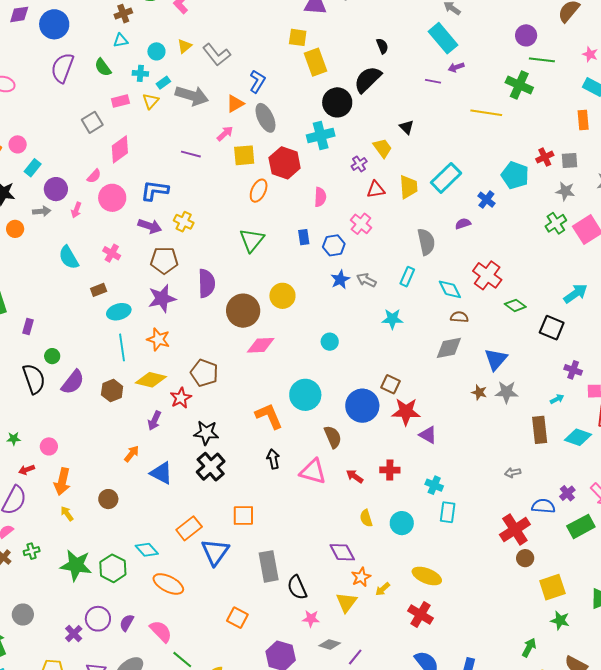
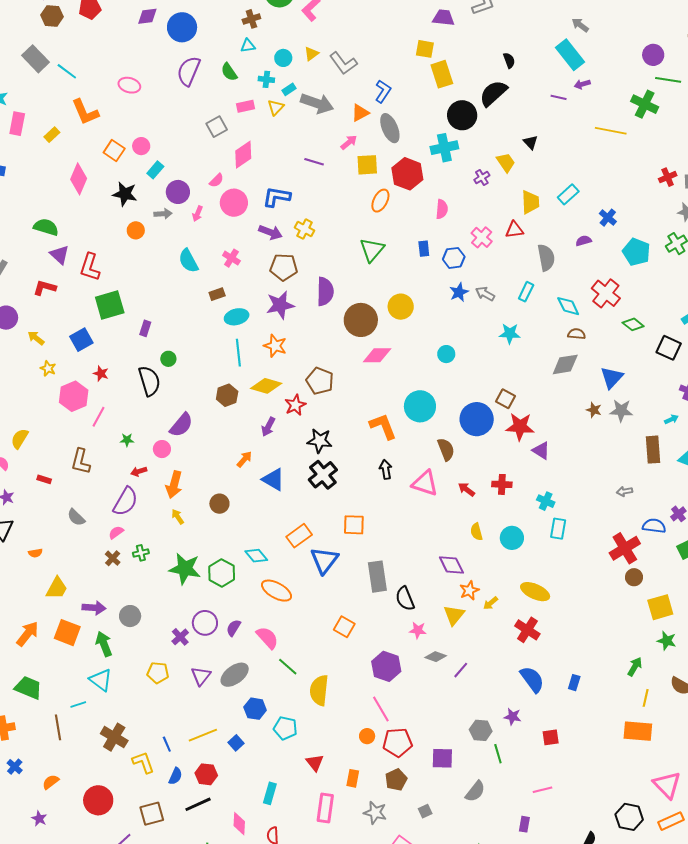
cyan pentagon: (515, 175) -> (636, 252), moved
cyan rectangle: (446, 178) -> (568, 194), size x0.7
red triangle: (376, 189) -> (514, 230), moved
purple semicircle: (73, 382) -> (181, 425), moved

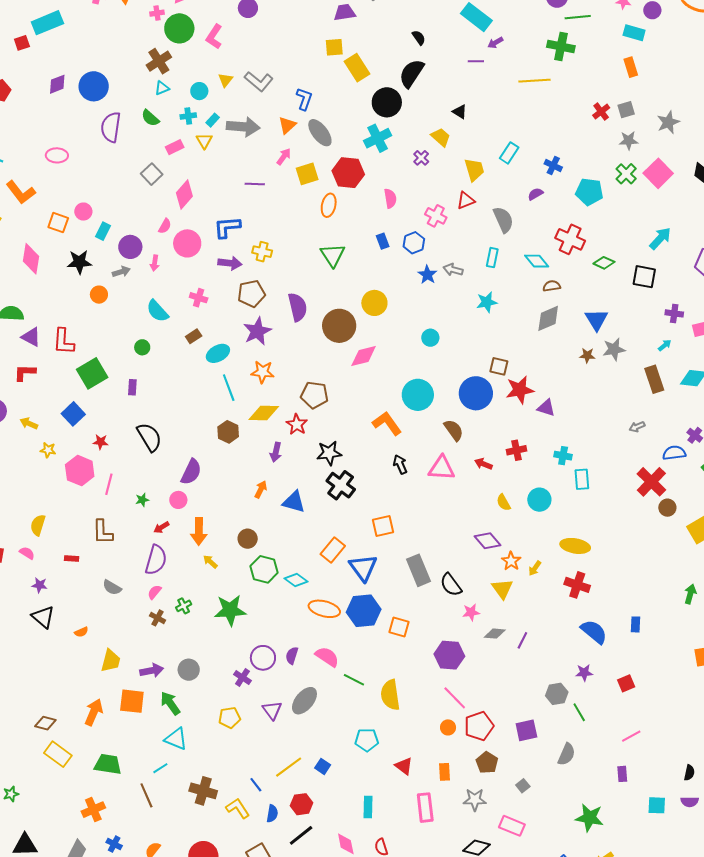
brown cross: (251, 19) -> (159, 61), size x1.4
green circle: (168, 359) -> (142, 347), moved
green hexagon: (222, 573) -> (264, 569), moved
blue hexagon: (255, 709) -> (364, 611), moved, size x1.5

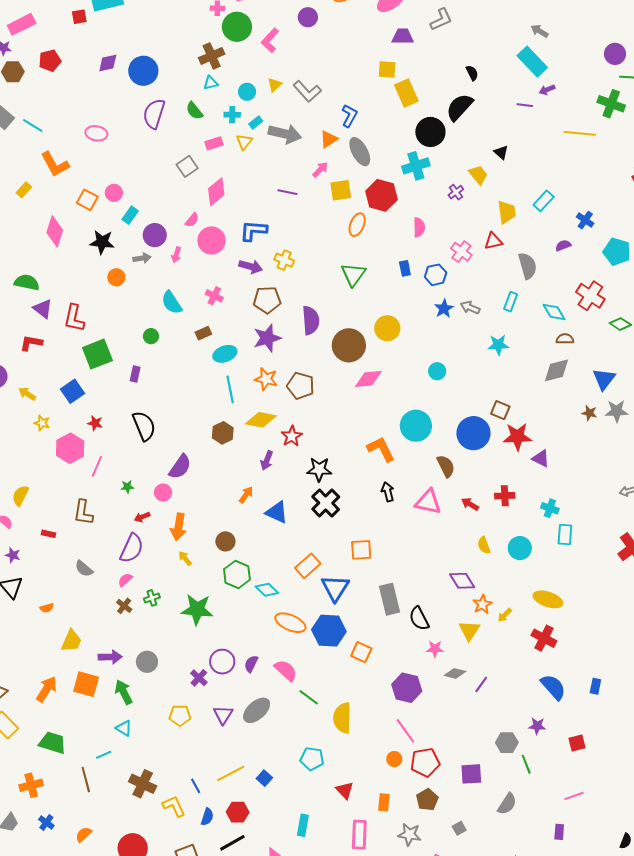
brown pentagon: (315, 395) -> (301, 386), moved
cyan triangle: (176, 739) -> (124, 728), size x0.7

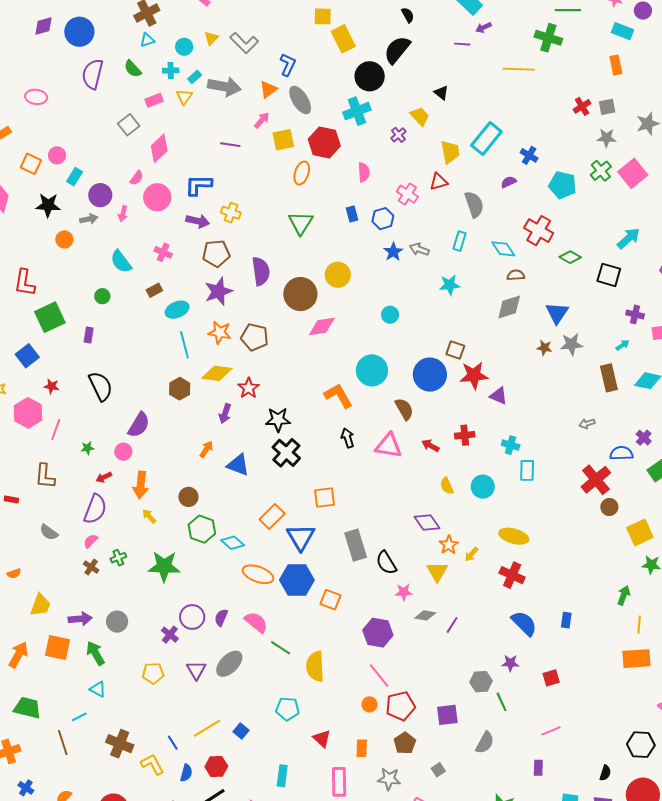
cyan rectangle: (544, 201) -> (486, 139), size x1.5

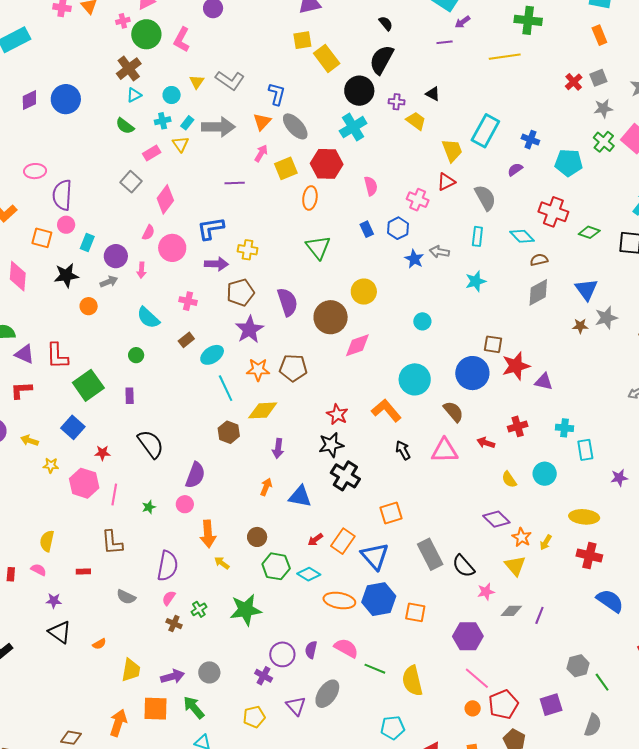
purple semicircle: (93, 74) -> (62, 195), moved
purple cross: (398, 135) -> (397, 102), moved, turned -35
red star: (249, 388) -> (337, 414), moved
red arrow: (104, 477) -> (315, 540), moved
purple star: (510, 663) -> (619, 478), moved

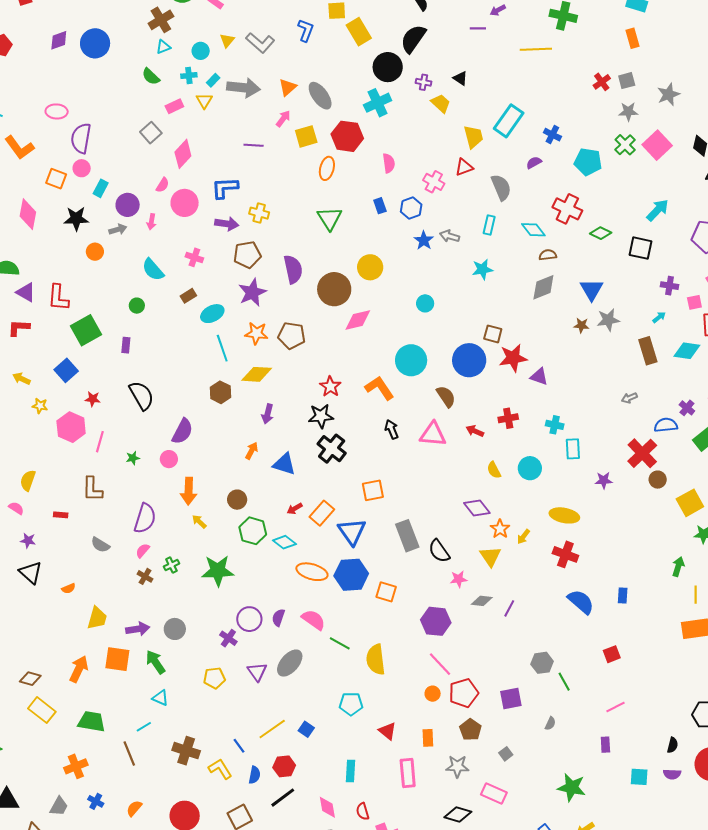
blue L-shape: (277, 94) -> (306, 30), moved
gray semicircle: (593, 725) -> (550, 723), size x0.6

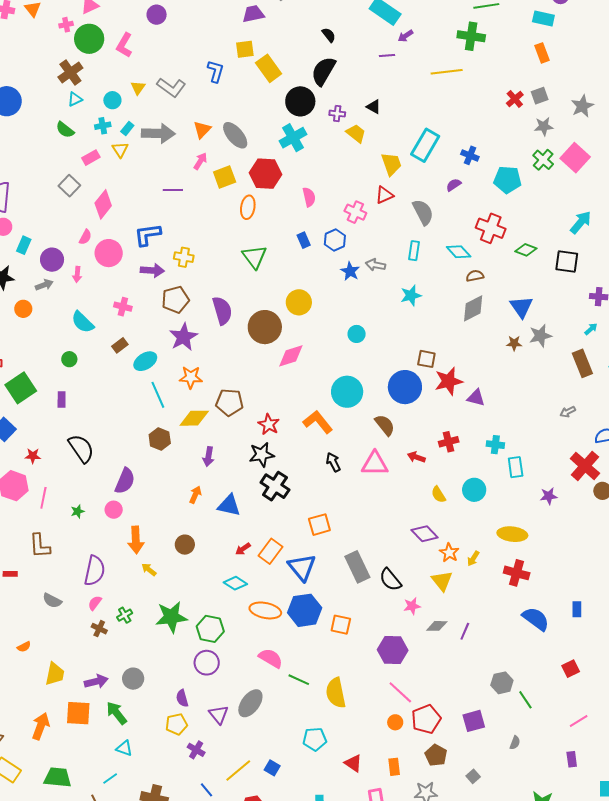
brown pentagon: (292, 335) -> (229, 402), moved
green hexagon: (253, 531) -> (210, 629), moved
purple semicircle: (278, 618) -> (182, 698), moved, turned -30
purple cross: (228, 638) -> (196, 750), moved

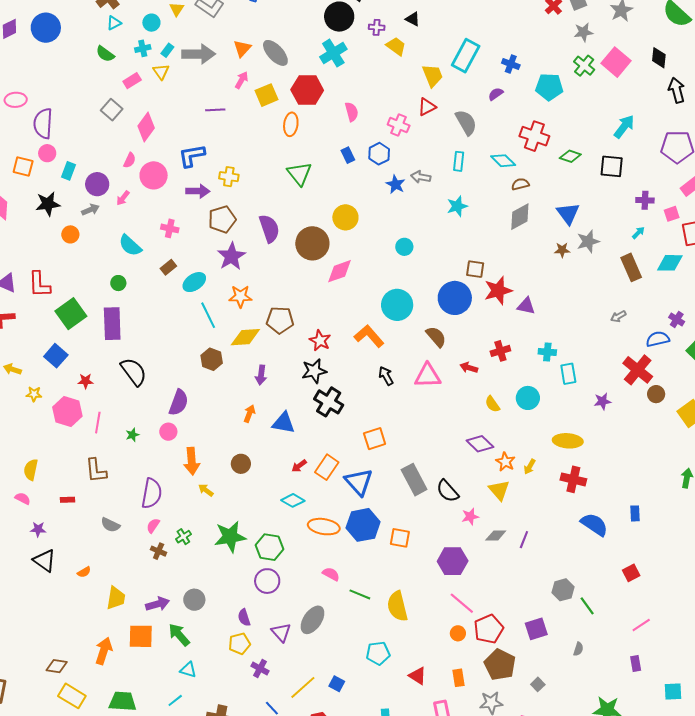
pink arrow: (77, 274) -> (123, 198), turned 35
purple rectangle: (62, 400) -> (112, 324), size x2.0
pink semicircle: (271, 658) -> (331, 574), size x0.7
brown pentagon: (436, 755) -> (500, 665), size x1.4

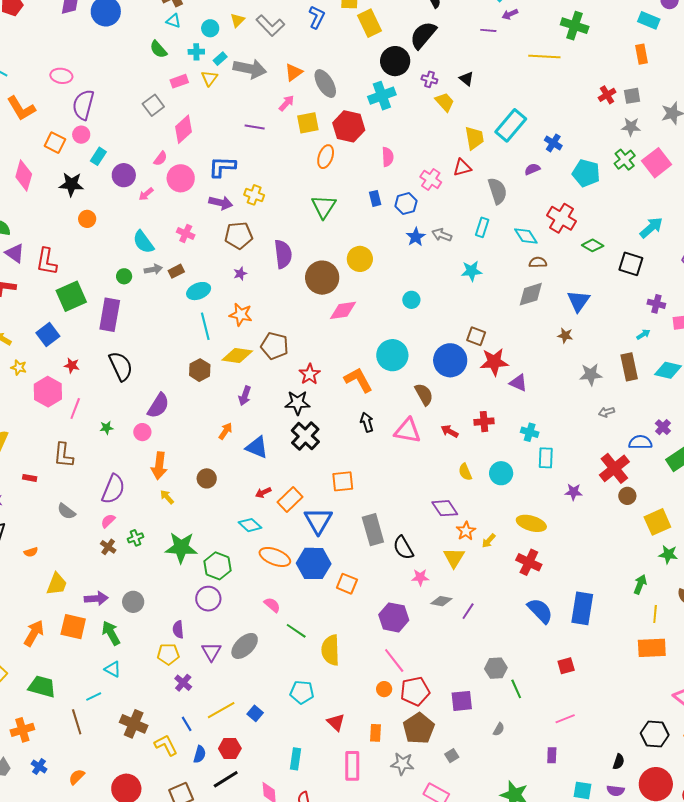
cyan triangle: (114, 23) -> (173, 21), turned 35
gray arrow: (90, 210) -> (153, 269), moved
gray star: (588, 241) -> (591, 374), moved
purple star: (231, 256) -> (240, 274), size x0.5
blue rectangle: (635, 513) -> (582, 608), size x2.0

